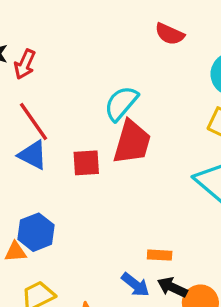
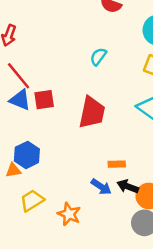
cyan semicircle: (121, 103) -> (98, 57), moved, size x0.7
red trapezoid: (132, 142) -> (92, 112), moved
red square: (86, 163) -> (44, 100), moved

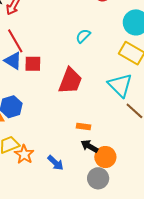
blue arrow: (101, 187) -> (55, 163), moved
orange star: (69, 214) -> (24, 154), moved

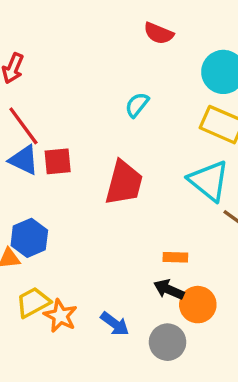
orange rectangle: (83, 127) -> (175, 257), moved
gray circle: (98, 178) -> (168, 342), moved

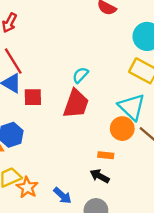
cyan semicircle: (137, 105) -> (80, 75), moved
red square: (58, 161) -> (33, 97), moved
orange circle: (198, 305) -> (122, 129), moved

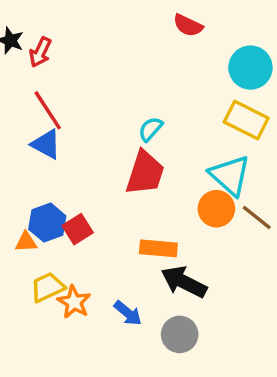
red square: (33, 97) -> (78, 229), moved, turned -30
orange rectangle: (106, 155) -> (158, 248), moved, size x1.5
black arrow: (100, 176) -> (184, 282), size x1.5

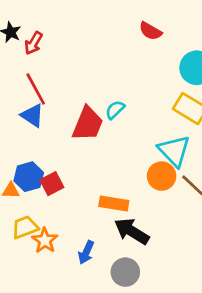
red trapezoid: (145, 173) -> (88, 124), moved
blue arrow: (128, 313) -> (86, 252), turned 70

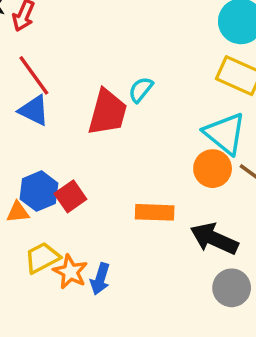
black arrow: (132, 231) -> (214, 239), moved
blue arrow: (86, 252) -> (100, 279), moved
gray circle: (125, 272) -> (232, 288), moved

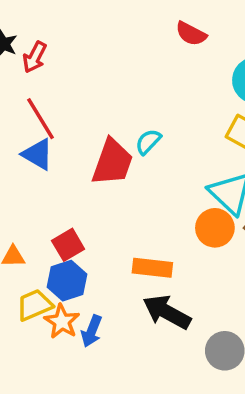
blue hexagon: (39, 191) -> (67, 281), moved
black arrow: (214, 239) -> (167, 312), moved

